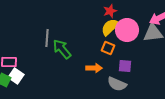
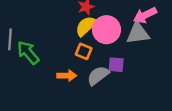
purple square: (125, 66) -> (116, 65), moved
gray semicircle: (117, 84) -> (98, 76), moved, turned 120

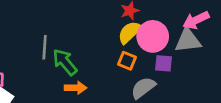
purple square: (116, 65) -> (164, 63), moved
orange arrow: (67, 76) -> (76, 88), moved

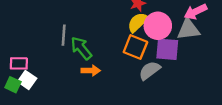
orange square: (127, 61) -> (135, 47), size x1.5
purple square: (164, 63) -> (167, 49), size x1.5

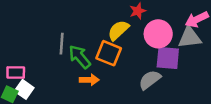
yellow semicircle: (138, 22) -> (118, 30), moved
orange square: (135, 47) -> (109, 53), moved

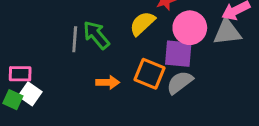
orange square: (109, 53) -> (150, 74), moved
green arrow: (80, 57) -> (96, 35), moved
purple square: (168, 58) -> (178, 54), moved

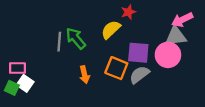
pink circle: (190, 28) -> (168, 55), moved
orange arrow: (108, 82) -> (84, 75), turned 77

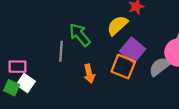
gray line: (59, 42) -> (61, 51), moved
purple square: (138, 53) -> (133, 50), moved, turned 35
gray semicircle: (139, 75) -> (160, 67), moved

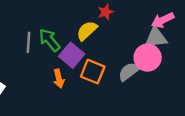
purple square: (133, 50) -> (72, 55), moved
gray line: (61, 51) -> (28, 42), moved

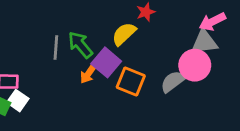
orange arrow: (59, 79) -> (89, 73), moved, turned 48

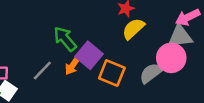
yellow semicircle: (124, 34) -> (133, 29), moved
gray line: (56, 47) -> (42, 70), moved, turned 40

